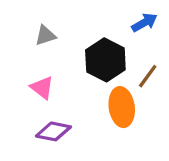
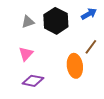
black hexagon: (105, 60) -> (56, 21), moved
pink triangle: (42, 88) -> (26, 54), turned 35

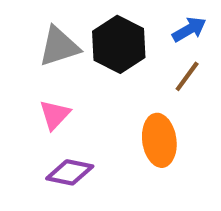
gray triangle: (28, 22) -> (59, 46), size x1.5
brown line: (91, 47) -> (187, 76), moved

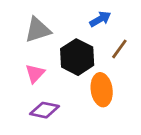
blue arrow: (189, 29) -> (100, 19), moved
black hexagon: (119, 44) -> (77, 57), moved

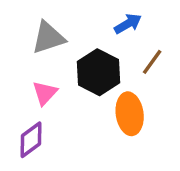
purple diamond: (44, 110) -> (31, 140), moved, turned -48

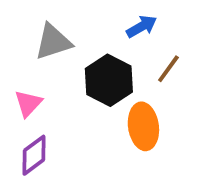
pink triangle: (45, 93) -> (28, 103), moved

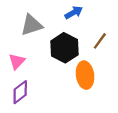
blue arrow: (142, 26) -> (74, 13), moved

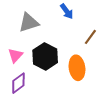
blue arrow: (74, 13) -> (67, 11), turned 84
black hexagon: (65, 48) -> (45, 56), moved

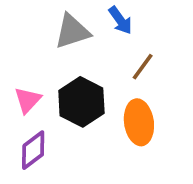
gray triangle: (29, 23) -> (72, 31), moved
brown line: (90, 37) -> (143, 67), moved

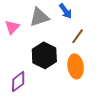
pink triangle: (28, 100) -> (12, 27), moved

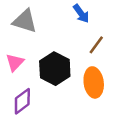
gray triangle: (39, 17) -> (25, 21), moved, turned 35
pink triangle: (12, 27) -> (15, 62), moved

